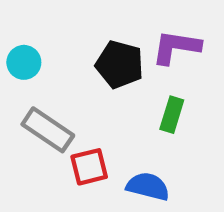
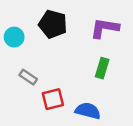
black pentagon: (120, 65) -> (53, 24), moved
gray rectangle: (48, 130) -> (28, 77), size x0.6

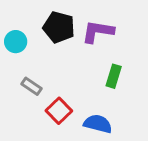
purple L-shape: (105, 28) -> (98, 31), moved
red square: (53, 99) -> (59, 111), turned -30

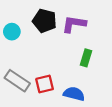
gray rectangle: (31, 86) -> (17, 81), moved, size x1.6
red square: (59, 111) -> (45, 84), turned 30

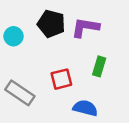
red square: (45, 84) -> (61, 79), moved

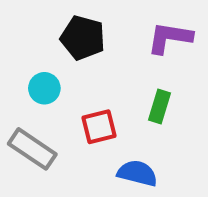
purple L-shape: (85, 27) -> (170, 38), moved
cyan circle: (14, 36) -> (44, 88), moved

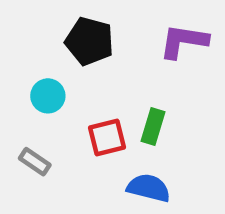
green rectangle: (160, 106) -> (153, 127), moved
gray rectangle: (32, 149) -> (35, 162), size x0.6

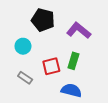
purple L-shape: (184, 41) -> (79, 30), moved, turned 30
gray rectangle: (35, 162) -> (25, 78), moved

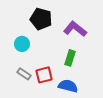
red square: (51, 66) -> (44, 75), moved

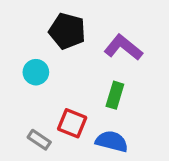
gray rectangle: (24, 74) -> (39, 140), moved
red square: (44, 75) -> (72, 123), turned 36

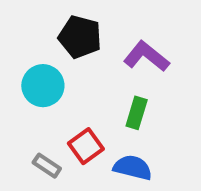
cyan circle: (36, 72) -> (43, 86), size x1.4
red square: (72, 123) -> (86, 146), turned 32

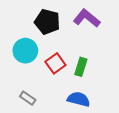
purple L-shape: (146, 56) -> (87, 18), moved
red square: (86, 146) -> (55, 63), moved

